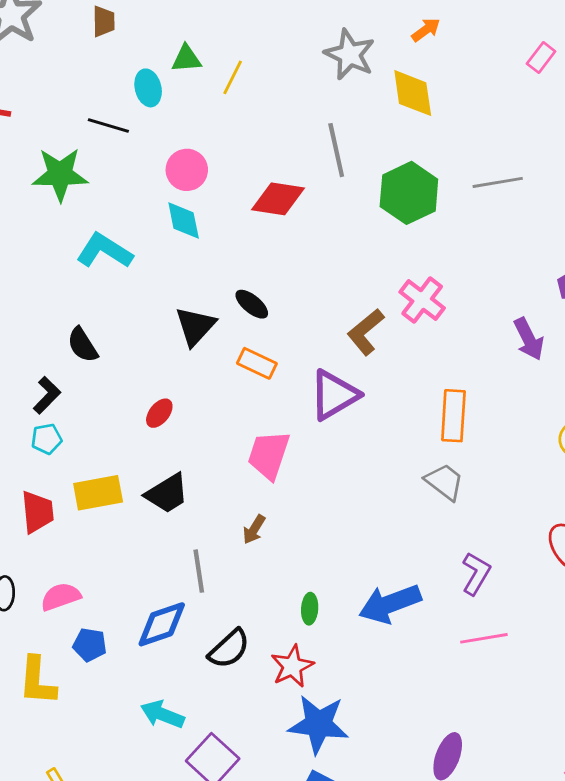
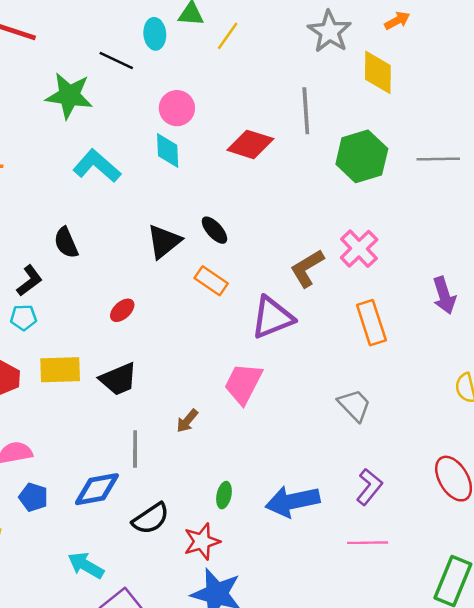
orange rectangle: (453, 416) -> (371, 323), moved, turned -30
pink trapezoid: (269, 455) -> (243, 384), moved

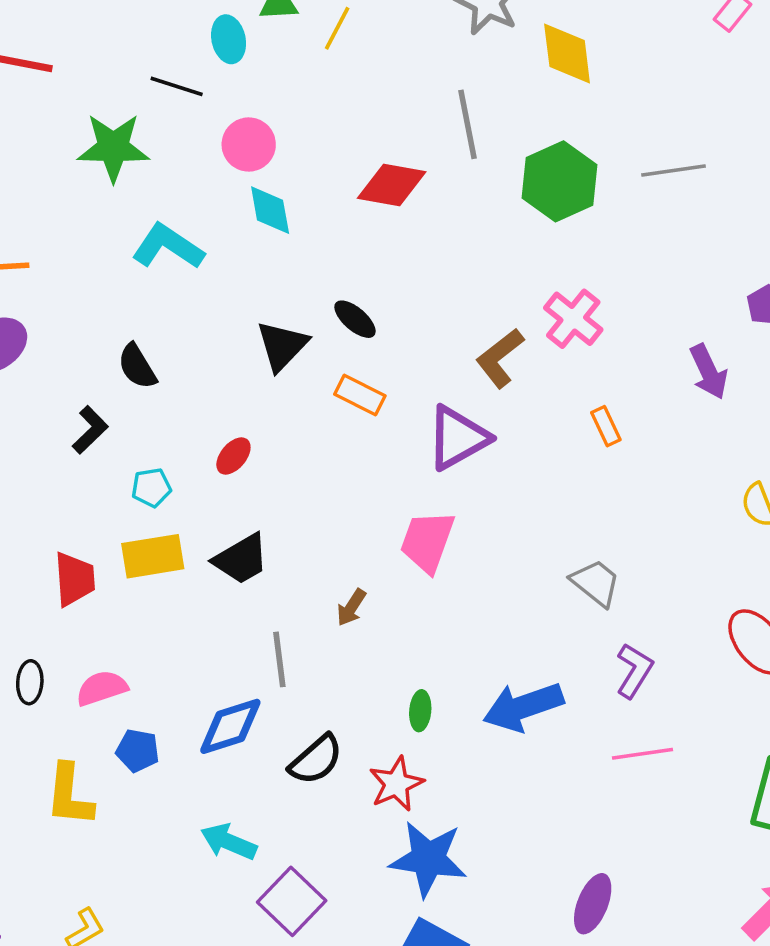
pink circle: (177, 108) -> (249, 145), moved
cyan pentagon: (23, 317) -> (151, 488), moved
orange rectangle: (371, 323) -> (606, 426), size x0.6
gray trapezoid: (354, 405) -> (596, 583), moved

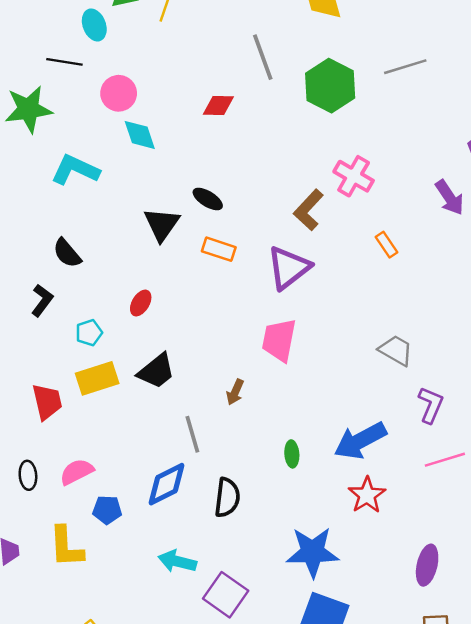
red diamond: (392, 185) -> (218, 106), size x0.7
black semicircle: (316, 760) -> (227, 498), turned -33
red star: (396, 784) -> (367, 495), moved

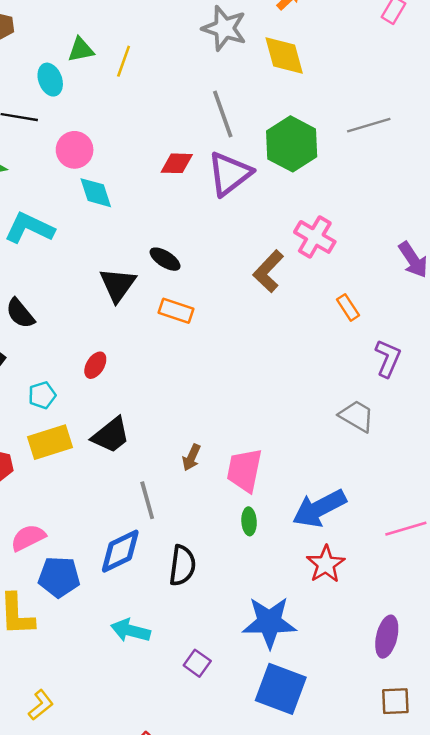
purple triangle: (289, 268) -> (230, 174), moved
pink trapezoid: (279, 340) -> (244, 470), moved
purple L-shape: (431, 405) -> (388, 358), moved
blue pentagon: (107, 510) -> (59, 577), size x1.4
purple square: (226, 595) -> (197, 663), moved, size x0.6

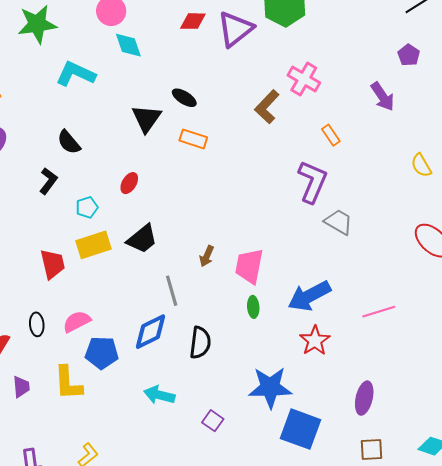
purple L-shape: (388, 358) -> (312, 182), moved, size x1.4
blue square: (281, 689) -> (300, 429), moved

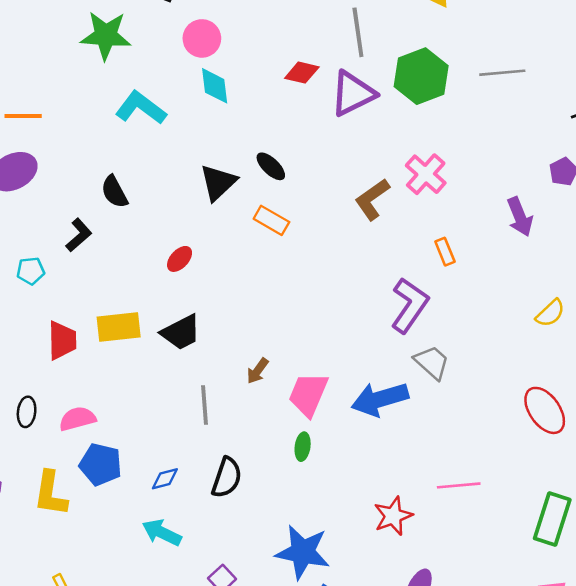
yellow semicircle: (421, 165) -> (550, 313), turned -115
cyan pentagon: (87, 207) -> (31, 271), moved
blue arrow: (309, 296) -> (380, 399), moved
blue diamond: (150, 332) -> (165, 479), moved, size x0.6
red star: (315, 341) -> (393, 516), moved

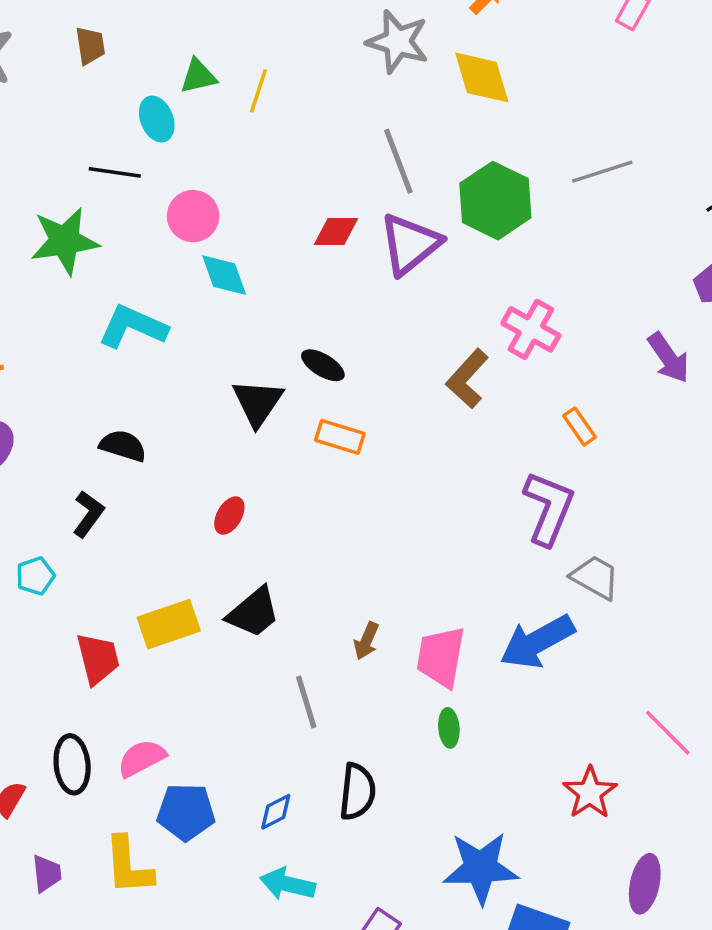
black semicircle: (114, 192) -> (123, 446), turned 148
black ellipse: (27, 412) -> (72, 764), size x1.4
pink line: (459, 485) -> (668, 733), turned 63

